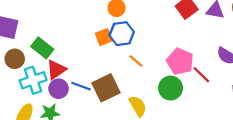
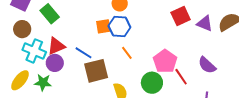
green rectangle: (42, 48) -> (50, 14), moved
cyan cross: (33, 80) -> (34, 51), turned 30
blue line: (81, 86) -> (83, 53), moved

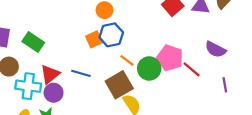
brown square: (96, 71) -> (119, 85), moved
green circle: (152, 83) -> (149, 68), moved

